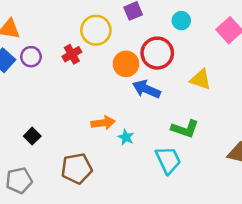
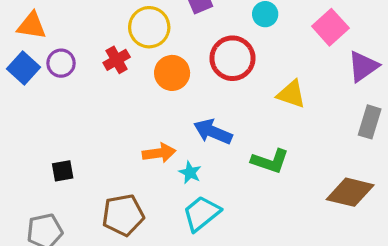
orange circle: (126, 64) -> (172, 73), moved
blue arrow: (146, 89) -> (213, 132), moved
black square: (32, 136) -> (63, 171), turned 35
cyan trapezoid: (168, 160) -> (201, 213), moved, turned -104

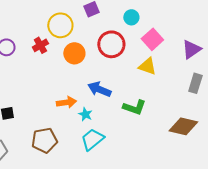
pink square: (330, 27) -> (152, 39), moved

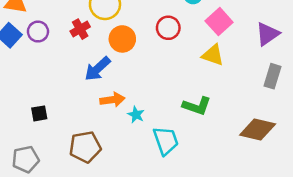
red circle: (111, 44) -> (168, 28), size x0.7
blue arrow: (99, 89) -> (98, 69), moved, turned -65
cyan trapezoid: (92, 139) -> (166, 141), moved, turned 110

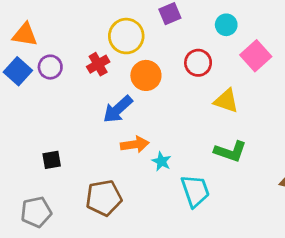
yellow triangle: (213, 55) -> (226, 101), moved

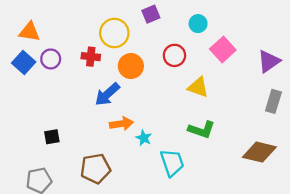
red cross: (98, 64) -> (91, 57), turned 36

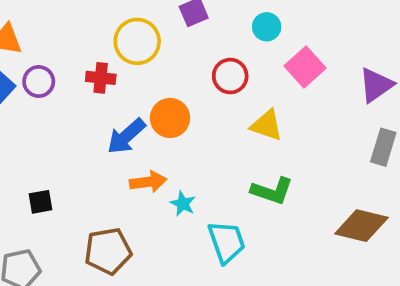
orange circle: (131, 66) -> (170, 118), moved

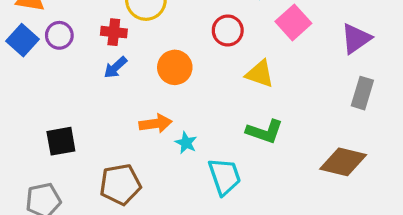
blue arrow: (126, 136) -> (115, 67), moved, size x0.7
black square: (41, 202) -> (61, 141), size x1.4

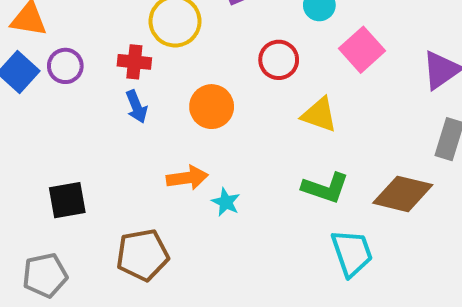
blue arrow: (115, 67) -> (136, 107), turned -70
brown diamond: (343, 162) -> (403, 194), moved
cyan trapezoid: (224, 176) -> (352, 253), moved

